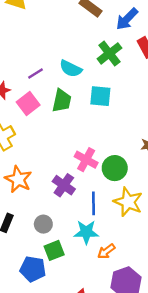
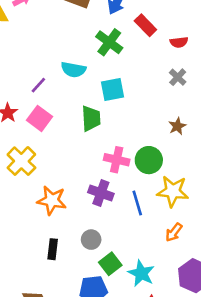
green trapezoid: (62, 101) -> (91, 118), moved
cyan star: (86, 232) -> (141, 273), moved, turned -30
orange arrow: (106, 251) -> (174, 232), moved

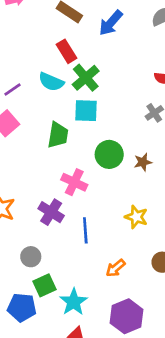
red rectangle: (145, 25) -> (67, 51), moved
green cross: (109, 42) -> (86, 78), moved
green circle: (149, 160) -> (109, 154), moved
yellow star: (173, 191) -> (136, 217), moved, size x0.7

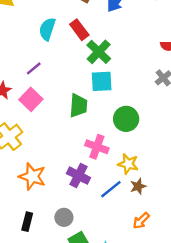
cyan semicircle: (51, 82) -> (47, 29), moved, turned 90
brown star: (143, 162) -> (138, 186), moved
yellow star: (136, 217) -> (128, 164), moved
blue line: (85, 230) -> (111, 189), turned 60

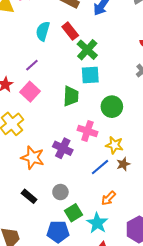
purple cross: (79, 176) -> (63, 148), moved
orange arrow: (141, 221) -> (108, 198), moved
black rectangle: (27, 222) -> (29, 196), turned -63

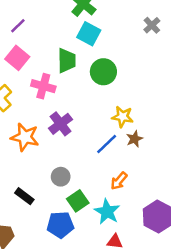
cyan square: (90, 75) -> (89, 34), turned 36
green circle: (112, 107) -> (103, 72), moved
pink cross: (87, 131) -> (43, 86), moved
purple cross: (63, 148) -> (60, 124), turned 30
black rectangle: (29, 196) -> (24, 196), moved

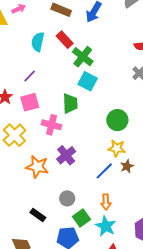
pink square: (17, 58) -> (30, 102), turned 36
green circle: (103, 72) -> (117, 120), moved
orange arrow: (119, 181) -> (106, 202), moved, turned -42

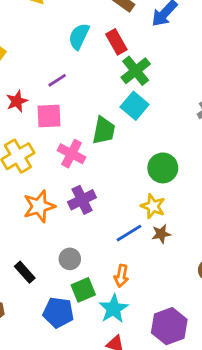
orange star: (37, 167) -> (39, 206), turned 30

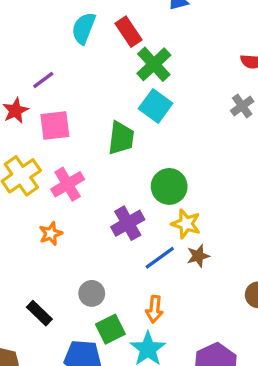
purple line: (57, 80) -> (43, 80), moved
pink cross: (72, 154) -> (68, 184), moved, turned 36
green circle: (163, 168) -> (169, 186), moved
purple cross: (82, 200) -> (128, 223), moved
orange star: (39, 206) -> (51, 234), size x0.6

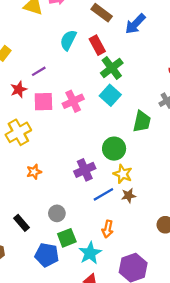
green trapezoid: (121, 138) -> (142, 122), moved
pink cross: (68, 184) -> (73, 101), moved
orange arrow: (154, 309) -> (108, 229), moved

